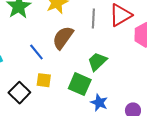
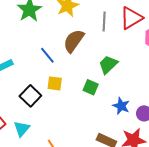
green square: (80, 84) -> (91, 87), size x0.7
blue star: (99, 103) -> (121, 106), moved

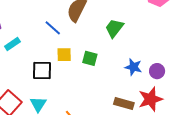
green square: (91, 87) -> (90, 58), moved
black square: (30, 96) -> (42, 70), turned -35

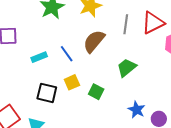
cyan rectangle: (12, 44) -> (39, 57), moved
yellow square: (64, 55) -> (72, 82), turned -35

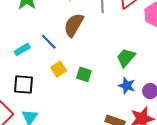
green trapezoid: (127, 68) -> (126, 58), moved
black square: (47, 93) -> (23, 84), moved

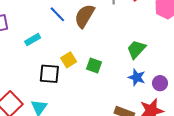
blue line: (49, 42) -> (57, 14), moved
black square: (23, 84) -> (49, 74), moved

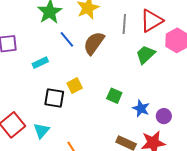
green trapezoid: (136, 49) -> (146, 55), moved
green square: (94, 66) -> (114, 96), moved

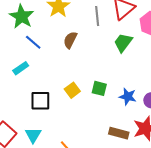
blue line: (67, 39) -> (33, 42), moved
brown semicircle: (94, 43) -> (70, 40), size x0.7
yellow square: (75, 86) -> (72, 90), moved

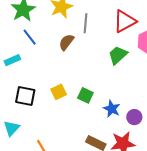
gray line: (97, 16) -> (85, 23), moved

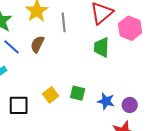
brown semicircle: (66, 42) -> (37, 44), moved
green trapezoid: (118, 55) -> (101, 47), turned -35

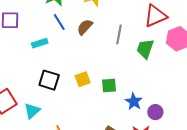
gray line: (64, 22) -> (119, 34), moved
green square: (78, 93) -> (109, 86), turned -35

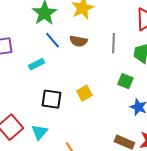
brown semicircle: (85, 27) -> (78, 41), turned -114
green square: (109, 86) -> (125, 81), moved, turned 35

